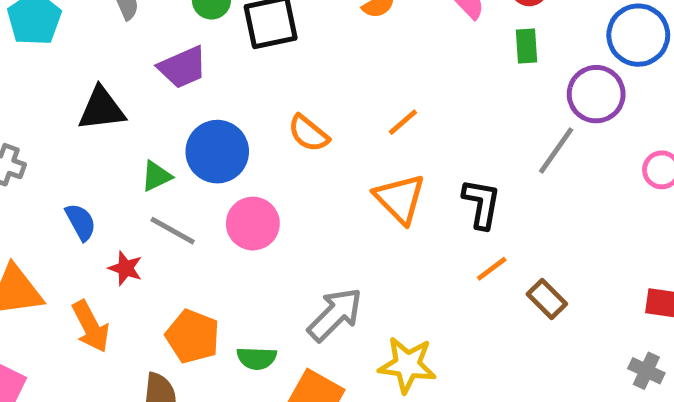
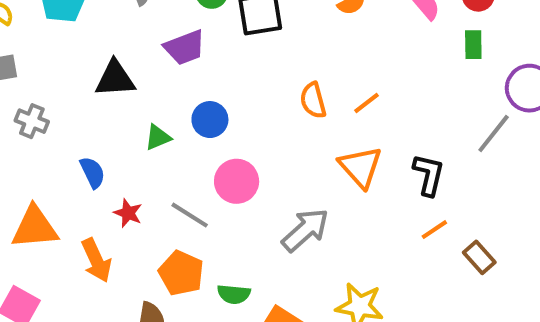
orange semicircle: (308, 133) -> (313, 100), moved, turned 33
blue circle: (217, 152) -> (210, 120), size x0.7
gray line: (173, 231) -> (190, 215), moved
gray arrow: (335, 314) -> (305, 230), moved

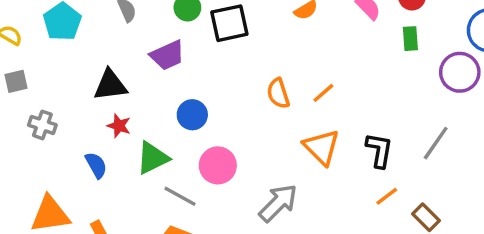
gray line: (494, 133) -> (436, 143), moved
green triangle: (158, 137) -> (153, 158), moved, size x1.5
red star: (128, 213) -> (119, 126), moved

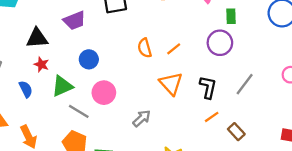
purple circle: (460, 72) -> (220, 43), moved
gray arrow: (278, 203) -> (142, 118), size x0.7

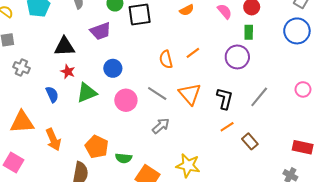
orange line: (174, 49) -> (193, 53), moved
gray line: (79, 111) -> (157, 93), moved

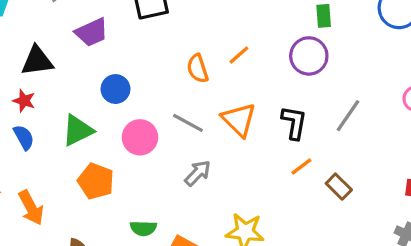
red star: (68, 72) -> (24, 101), moved
orange pentagon: (97, 147) -> (96, 181), moved

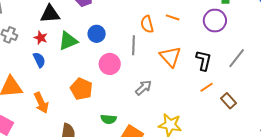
orange line: (239, 55) -> (173, 17), turned 56
gray line: (188, 123) -> (133, 45), moved, turned 60
green triangle: (78, 130) -> (68, 41), moved

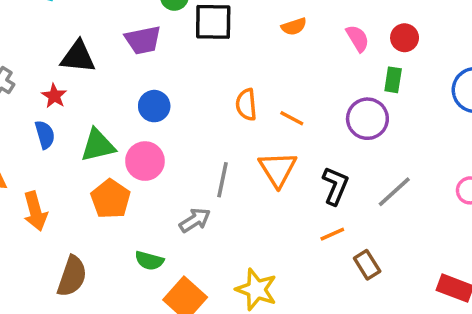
orange line: (173, 17) -> (292, 118), moved
green triangle: (68, 41) -> (98, 145), moved
gray line: (133, 45) -> (222, 180), moved
pink circle: (110, 64) -> (145, 161), moved
gray arrow: (143, 88) -> (195, 220), moved

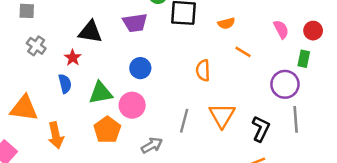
orange semicircle: (294, 26) -> (226, 23), moved
orange line: (292, 118) -> (243, 52), moved
gray line: (394, 192) -> (296, 119), moved, turned -55
gray arrow: (195, 220) -> (152, 145), moved

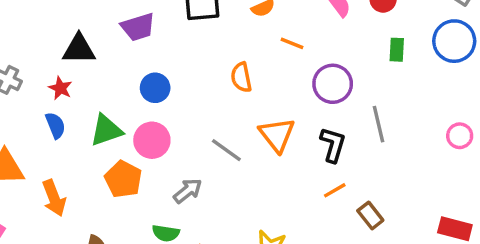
green rectangle: (304, 59) -> (397, 50), moved
purple circle: (285, 84) -> (333, 84), moved
gray line: (184, 121) -> (226, 150), turned -60

